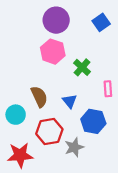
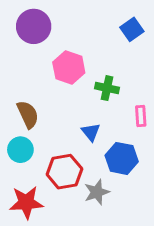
purple circle: (56, 20) -> (34, 26), moved
green cross: (82, 67) -> (107, 88), turned -30
brown semicircle: (39, 97) -> (28, 114), moved

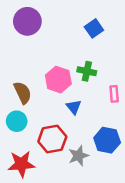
blue square: (132, 29) -> (94, 28), moved
pink hexagon: (69, 67) -> (58, 80), moved
blue hexagon: (122, 158) -> (107, 140), moved

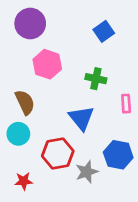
pink hexagon: (58, 80) -> (47, 64), moved
blue triangle: (74, 107) -> (81, 118), size x1.5
red star: (21, 164) -> (24, 181), size x0.6

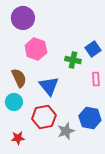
blue square: (104, 31) -> (93, 49), moved
blue triangle: (81, 118) -> (49, 86), moved

